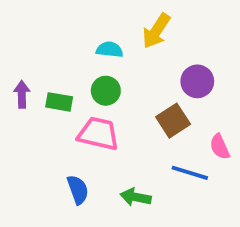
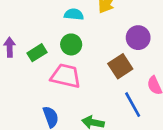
green rectangle: (59, 102) -> (37, 53), turned -42
blue line: (190, 173) -> (133, 105), turned 44

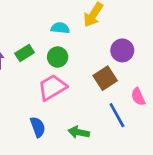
green rectangle: (37, 53) -> (25, 53), moved
pink trapezoid: (66, 76) -> (52, 87), turned -44

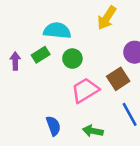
cyan semicircle: (60, 28) -> (57, 31), moved, size x1.5
pink trapezoid: (52, 87) -> (85, 90), moved

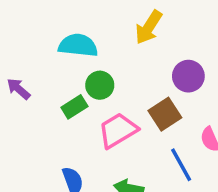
green rectangle: (41, 55) -> (74, 107), moved
purple arrow: (15, 61) -> (18, 89), turned -48

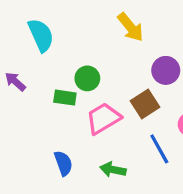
yellow arrow: (149, 27) -> (131, 27), turned -72
cyan semicircle: (78, 45) -> (41, 35), moved, turned 60
green rectangle: (74, 107) -> (65, 98), turned 40

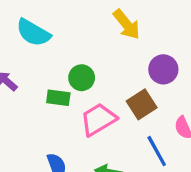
cyan semicircle: (41, 35) -> (33, 33), turned 144

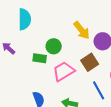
yellow arrow: (127, 24) -> (82, 30), moved
cyan semicircle: (33, 33) -> (25, 19), turned -120

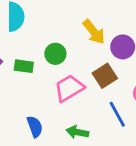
green rectangle: (40, 58) -> (24, 66), moved

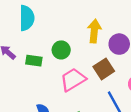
yellow arrow: (94, 32) -> (94, 31), turned -135

